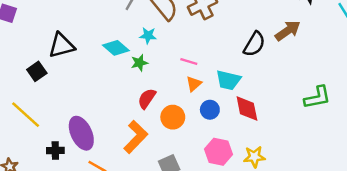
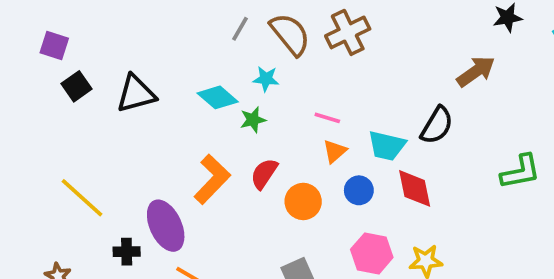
black semicircle: (254, 44) -> (437, 125), moved
black square: (37, 71) -> (76, 86), moved
orange L-shape: (136, 137) -> (212, 179), moved

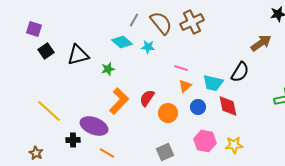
cyan diamond: (218, 97) -> (122, 42), moved
green star: (253, 120) -> (108, 69), moved
purple ellipse: (166, 226) -> (94, 126), turned -44

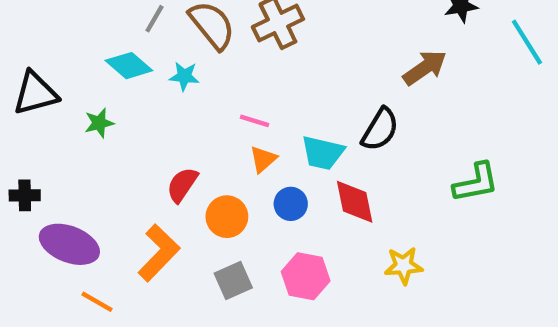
orange L-shape: (119, 101) -> (159, 253), moved
black cross: (73, 140) -> (25, 195), moved
yellow star: (234, 145) -> (404, 266), moved
gray square: (165, 152) -> (233, 280), moved

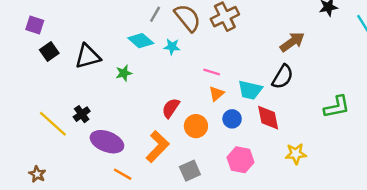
brown arrow: (425, 68) -> (292, 42), moved
black cross: (25, 195) -> (82, 114), turned -35
gray square: (233, 280) -> (190, 171), moved

